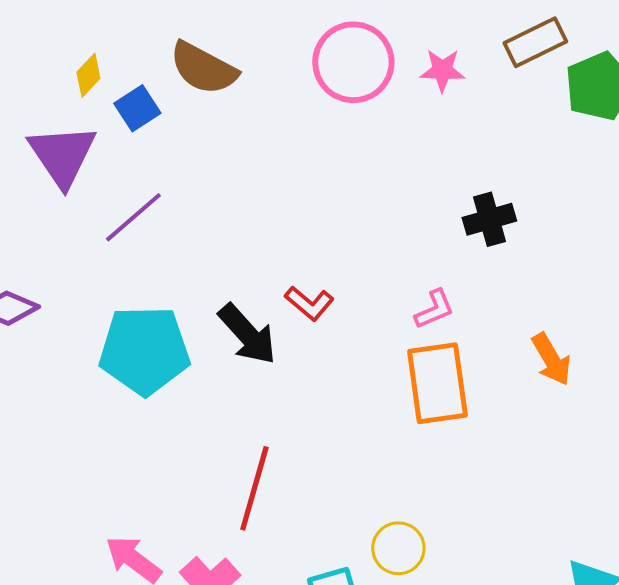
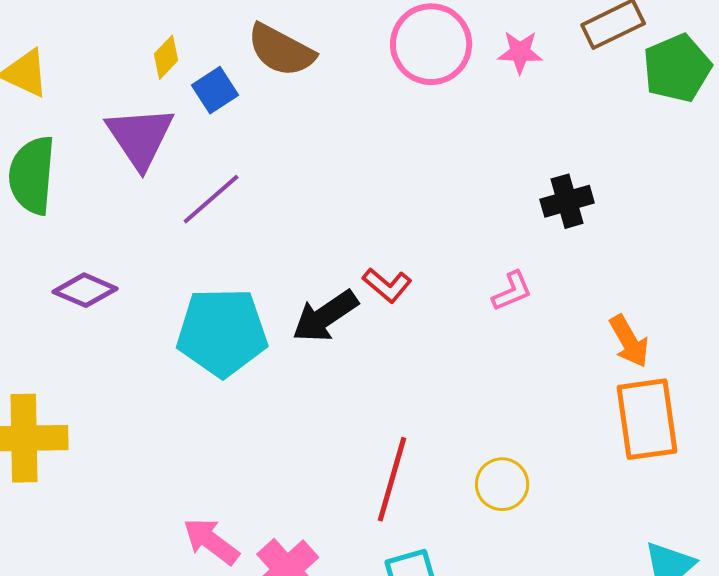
black arrow: (247, 334) -> (325, 316), turned 98
orange rectangle: (437, 383) -> (647, 419), moved
red line: (254, 488) -> (392, 479), moved
yellow circle: (398, 548) -> (502, 484), moved

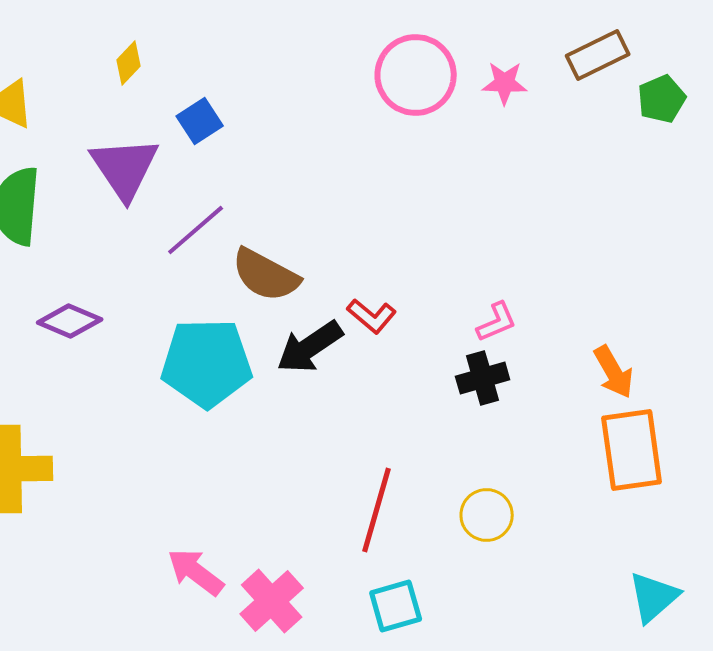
brown semicircle: (281, 50) -> (266, 275), moved
yellow diamond: (166, 57) -> (129, 63), moved
green pentagon: (677, 68) -> (662, 99), size x0.7
black cross: (567, 201) -> (483, 378), moved

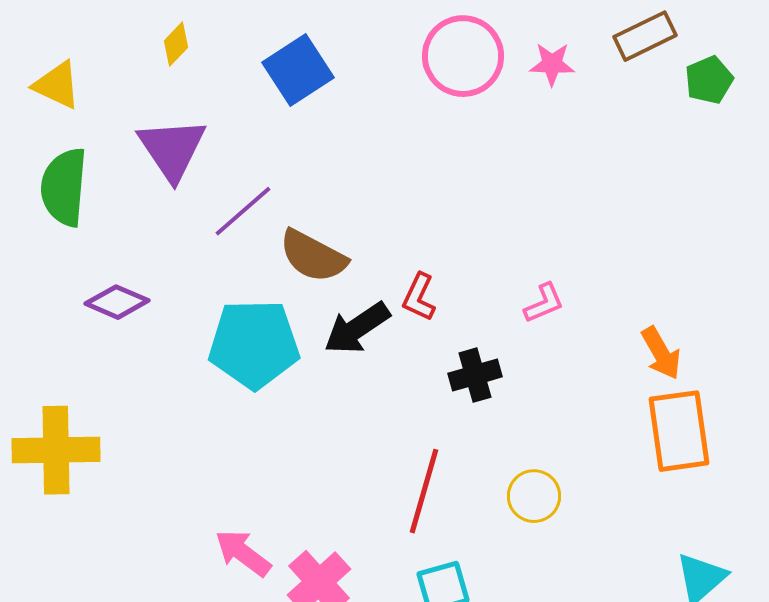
blue square: (200, 121) -> (298, 70), moved, size x1.5
red L-shape: (372, 316) -> (419, 297), turned 75
black cross: (483, 378) -> (475, 375), moved

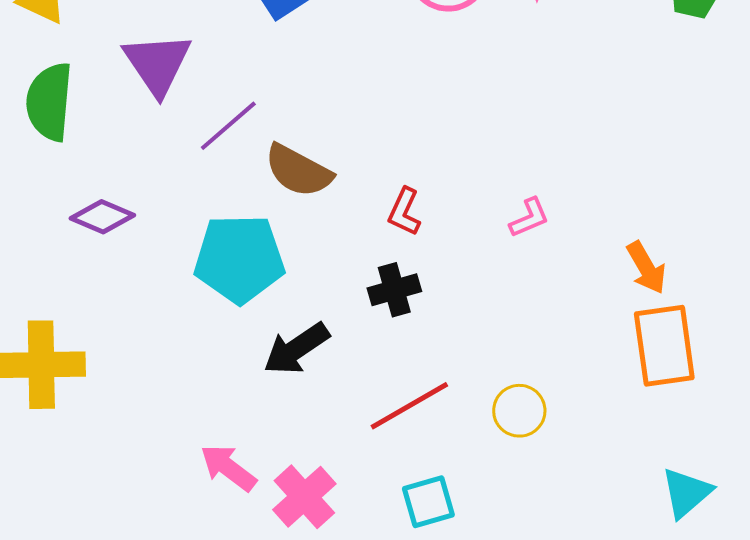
black arrow: (357, 328) -> (296, 349), moved
black cross: (475, 375) -> (394, 290), moved
red line: (424, 491) -> (409, 406), turned 44

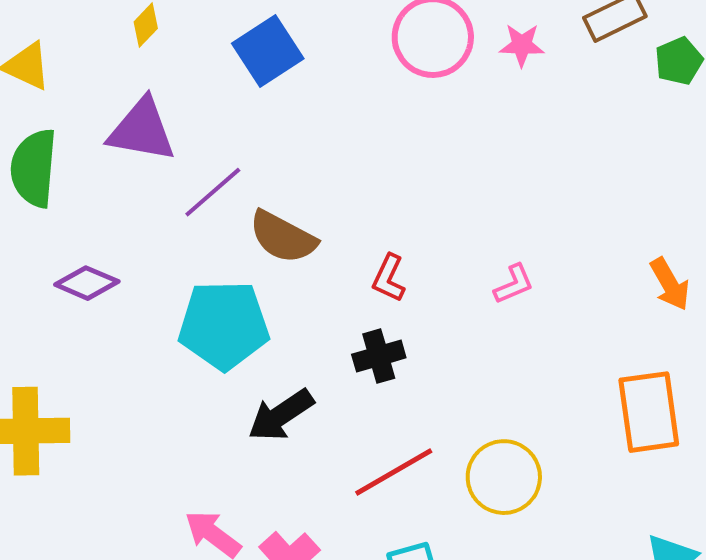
purple triangle: (157, 64) -> (142, 130), turned -46
orange arrow: (646, 268) -> (670, 284), moved
yellow circle: (519, 411) -> (504, 477), size x1.4

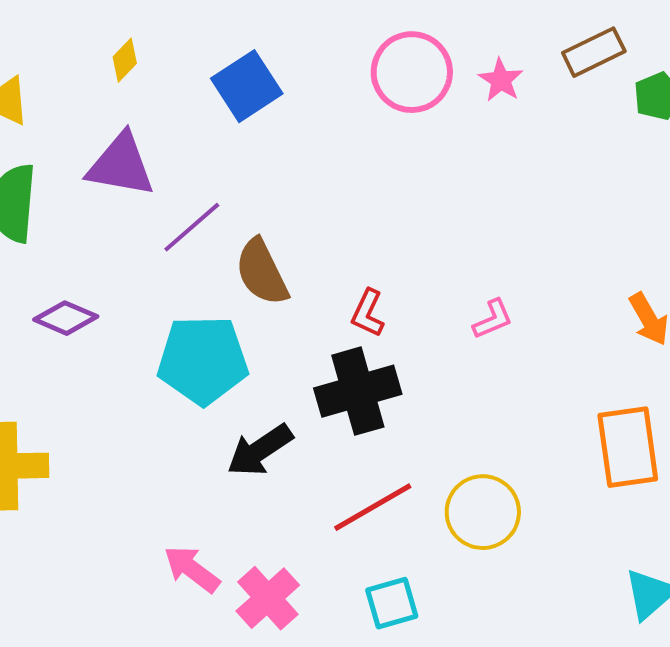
pink star: (522, 45) -> (501, 80), turned 30
brown semicircle: (283, 237) -> (262, 272), turned 36
black cross: (379, 356) -> (358, 391), size x1.6

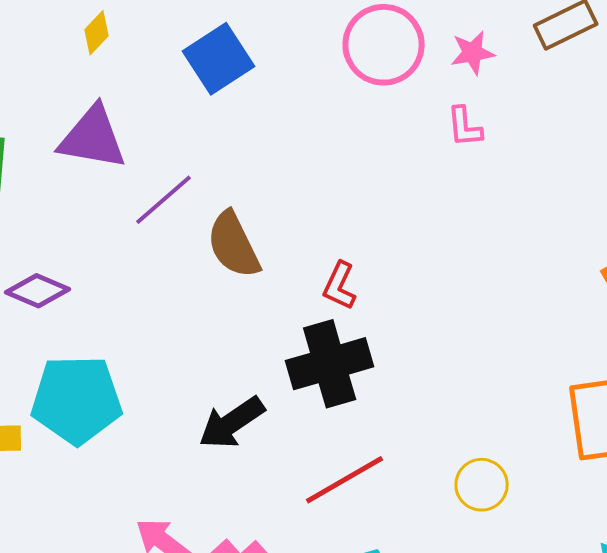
pink star: (501, 80) -> (473, 53), turned 30
pink L-shape: (493, 319) -> (465, 127), moved, turned 108
cyan pentagon: (203, 360) -> (77, 400), moved
yellow circle: (483, 512) -> (482, 485), moved, size x0.7

